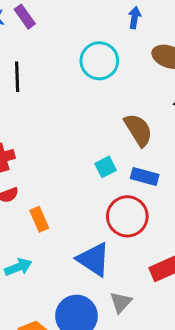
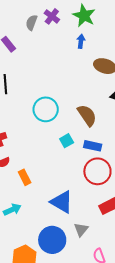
cyan circle: (99, 61) -> (46, 109), moved
red circle: (127, 216) -> (97, 171), moved

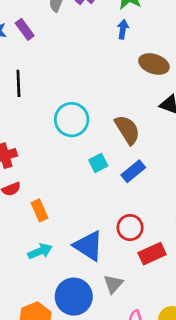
blue rectangle: (93, 146) -> (133, 171), turned -54
red circle: (97, 171) -> (130, 228), moved, size x0.7
cyan arrow: (12, 210) -> (40, 251), moved

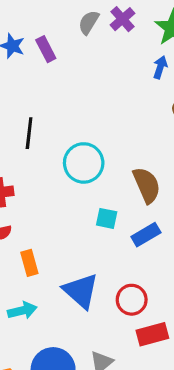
black line: (18, 83) -> (29, 133), moved
cyan square: (98, 163) -> (107, 218), turned 30
blue triangle: (88, 246) -> (81, 291), moved

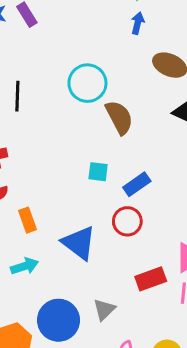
cyan circle: (84, 163) -> (87, 83), moved
brown semicircle: (147, 185) -> (119, 117), moved
red circle: (132, 300) -> (127, 221), moved

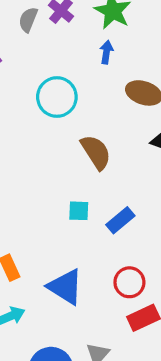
cyan circle: (87, 83) -> (57, 97), moved
red circle: (127, 221) -> (129, 282), moved

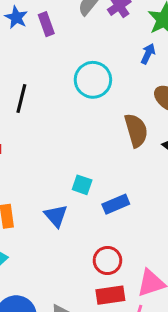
brown semicircle: (96, 152) -> (136, 130), moved
blue triangle: (65, 287) -> (56, 216), moved, size x0.7

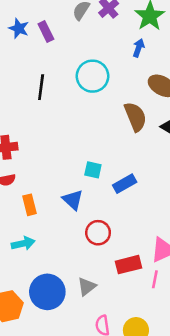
black line: (21, 98) -> (41, 87), moved
red circle: (107, 260) -> (98, 233), moved

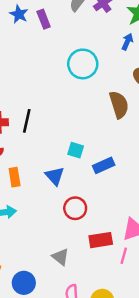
black line: (41, 87) -> (27, 121), moved
gray triangle: (87, 287) -> (60, 257), turned -48
blue circle: (47, 292) -> (24, 283), moved, size x0.7

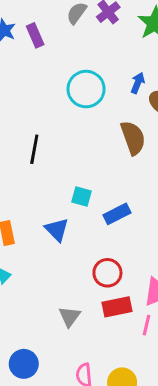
blue arrow: (127, 42) -> (138, 83), moved
black line: (27, 121) -> (34, 149), moved
red circle: (75, 208) -> (107, 273), moved
gray triangle: (60, 257) -> (70, 317), moved, turned 30

